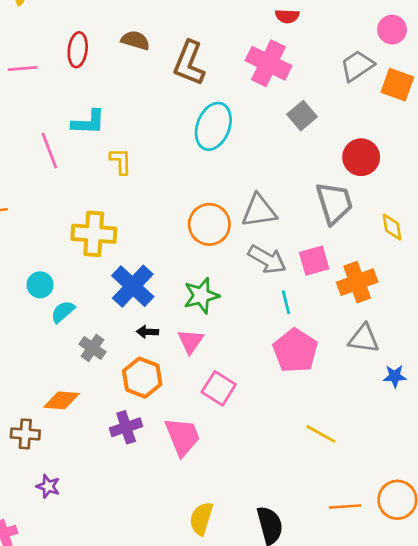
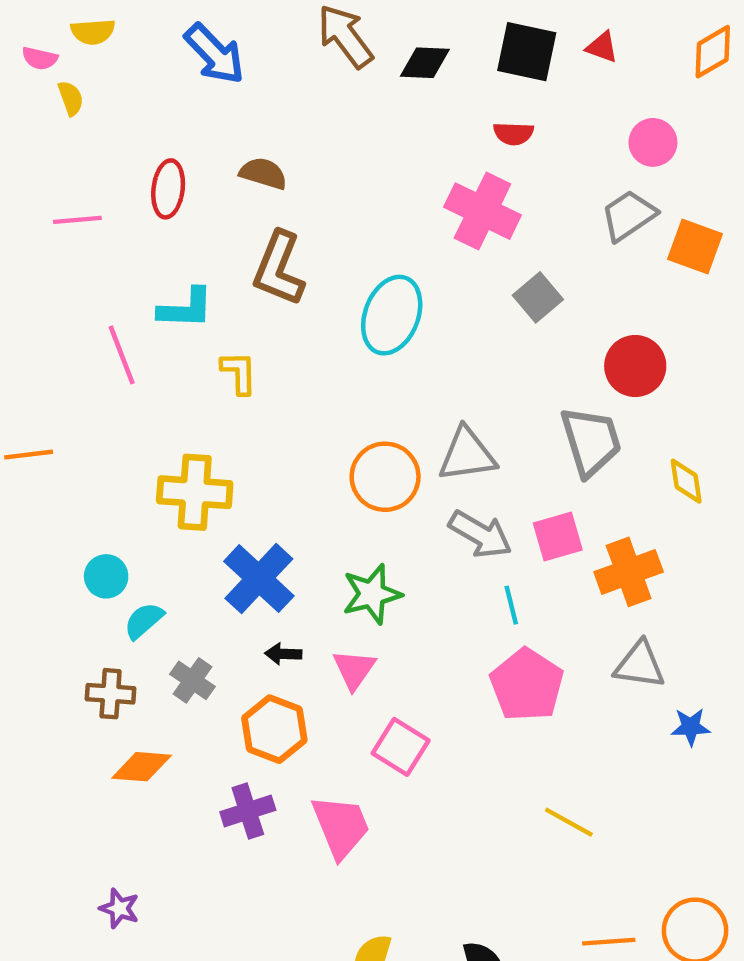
pink circle: (392, 30) -> (653, 142), moved
brown L-shape: (189, 63) -> (279, 269), moved
brown cross: (25, 434) -> (111, 694), moved

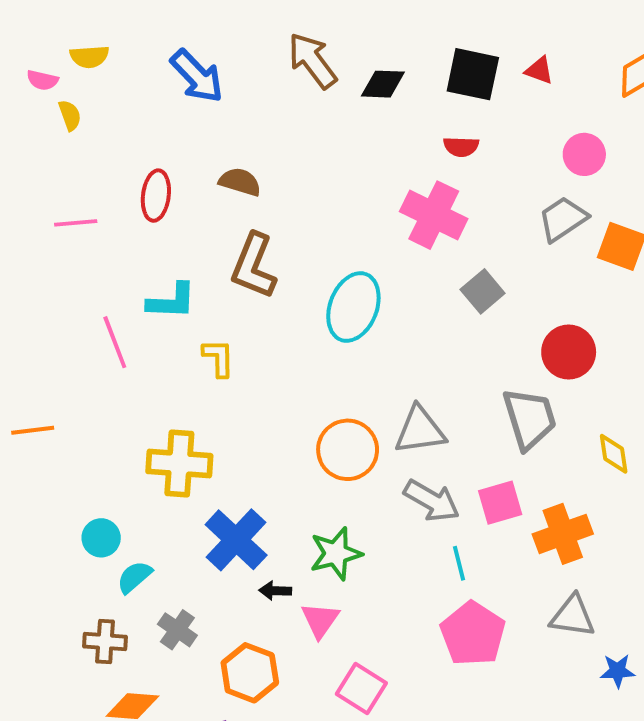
black arrow: (283, 654) -> (275, 591), moved

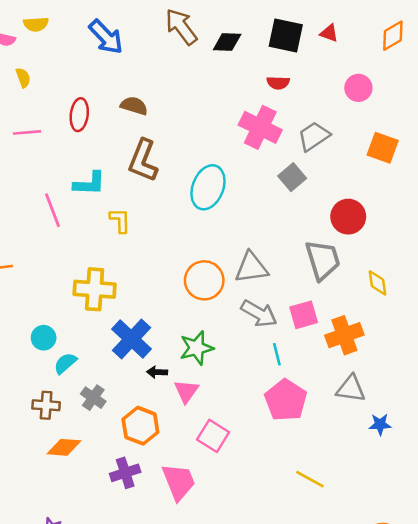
yellow semicircle: (70, 115) -> (23, 78), moved
gray trapezoid: (563, 219) -> (314, 136), moved

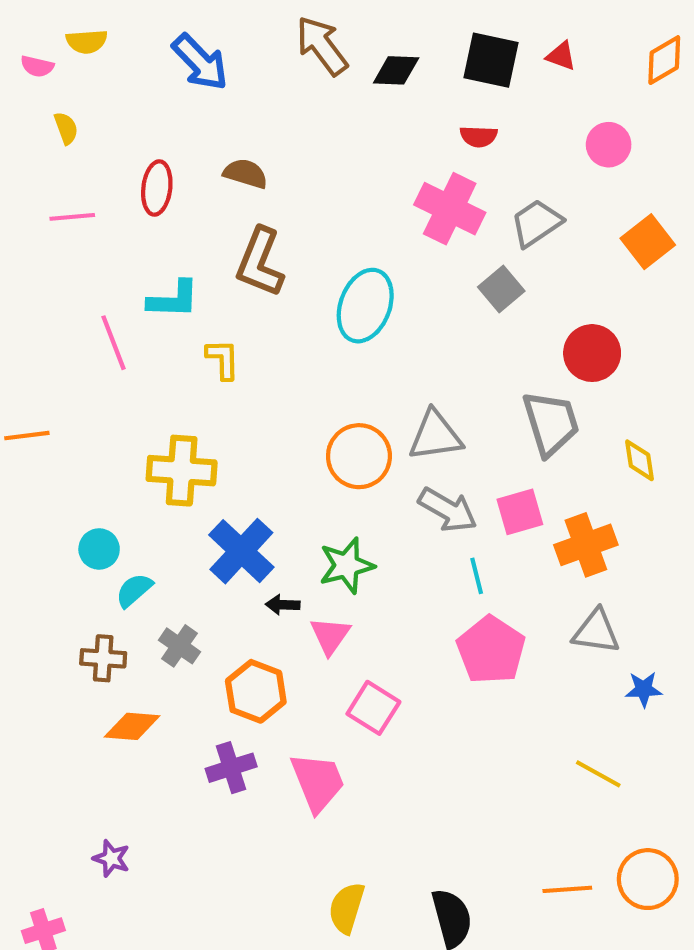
orange square: (383, 148) -> (648, 242), turned 32
yellow line: (310, 479) -> (598, 774), moved

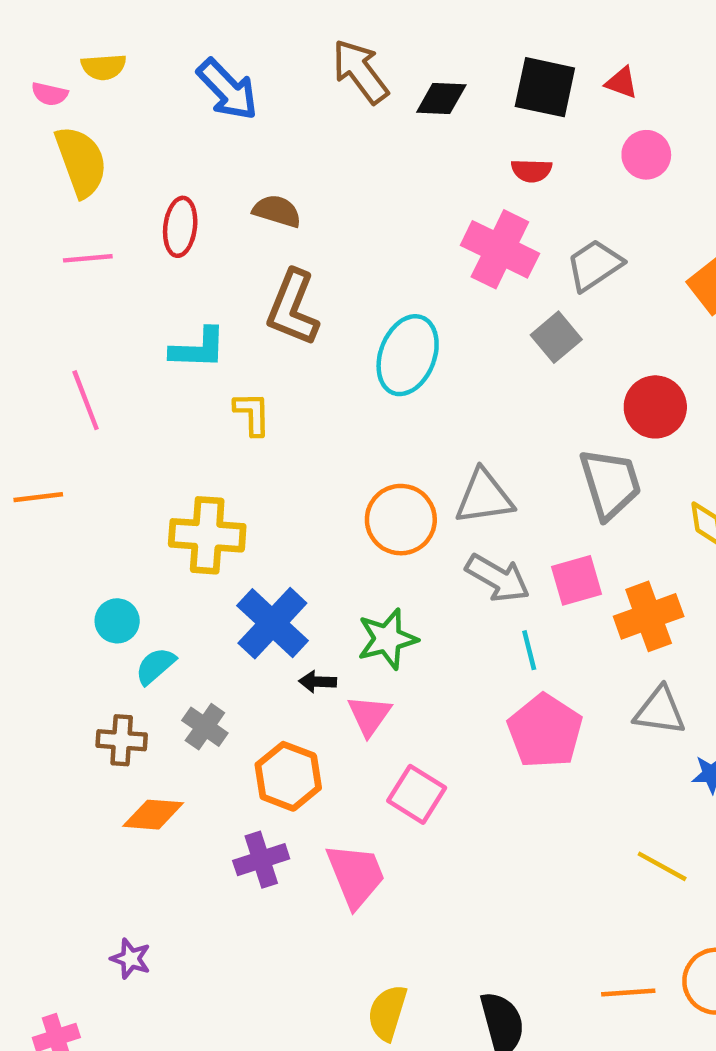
yellow semicircle: (66, 128) -> (81, 162), size x2.0
pink circle: (609, 145) -> (646, 155), moved
pink line: (113, 343) -> (86, 400), moved

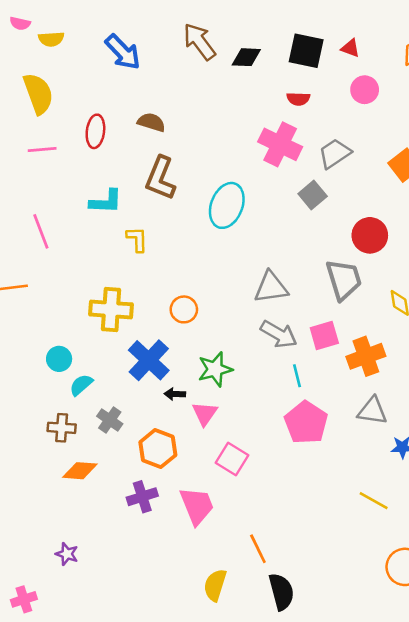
pink semicircle: (50, 94) -> (20, 23), moved
orange circle: (401, 520) -> (184, 309), moved, size x0.7
orange line: (628, 992) -> (258, 549), moved, turned 68

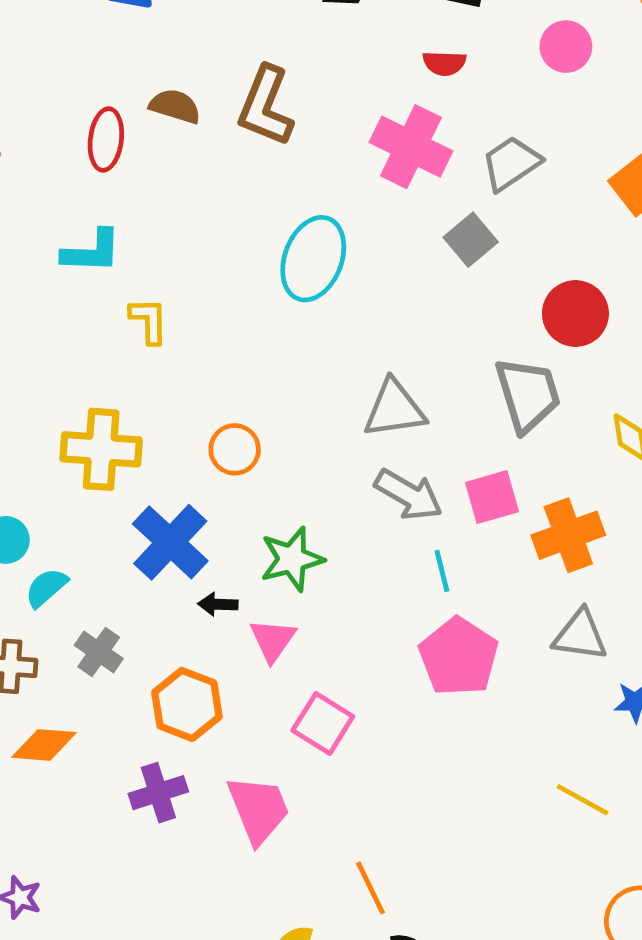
red ellipse: (95, 131) -> (106, 140), moved
brown L-shape: (160, 178) -> (266, 106), moved

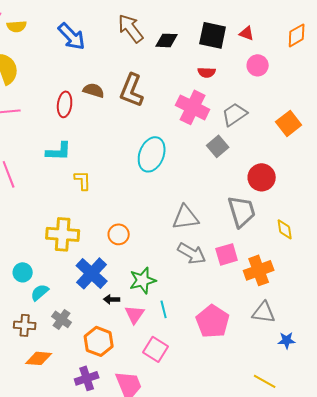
cyan line: (442, 571) -> (164, 309), moved

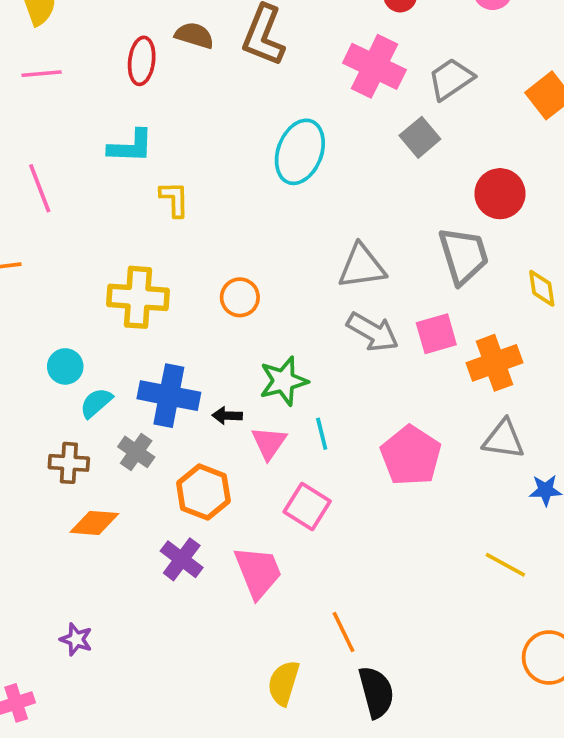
blue cross: (92, 273) -> (169, 396), moved, turned -32
purple cross: (87, 378) -> (182, 559), turned -35

